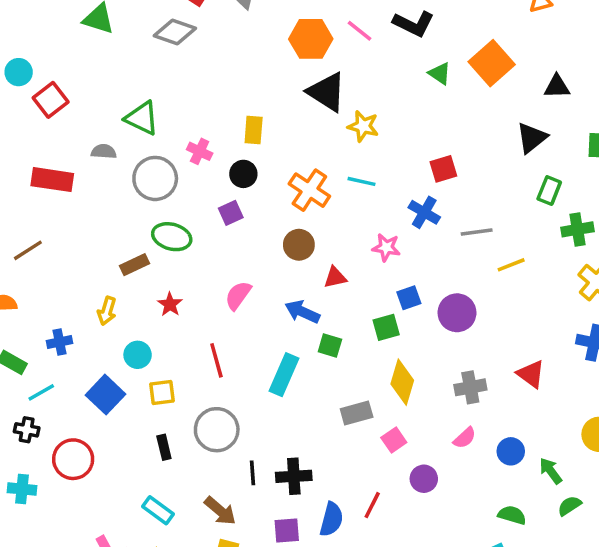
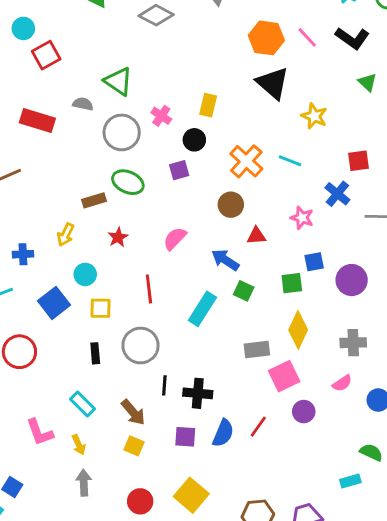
yellow star: (363, 126) -> (314, 116), moved
pink square: (394, 440) -> (284, 376), size x1.5

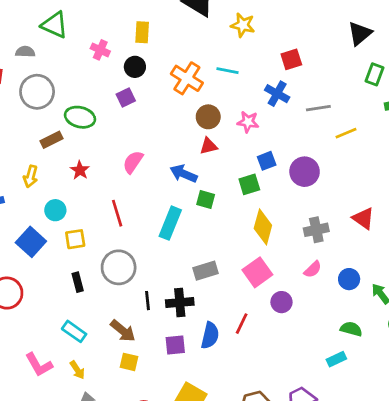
gray circle: (122, 132) -> (37, 92), moved
brown circle: (231, 205) -> (208, 117), moved
gray rectangle: (257, 349) -> (206, 271), moved

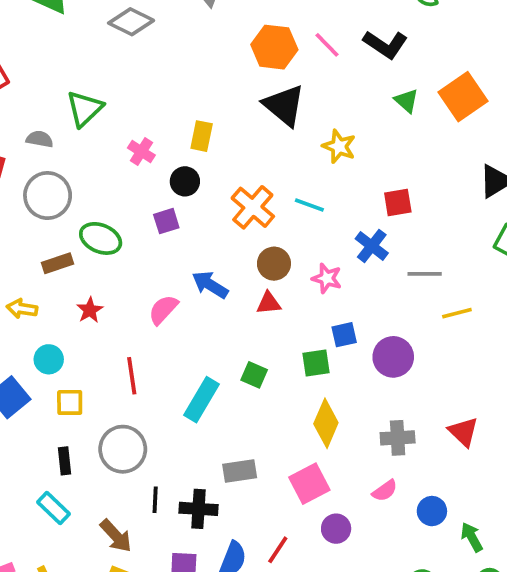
green triangle: (55, 25) -> (85, 109), turned 44
blue arrow: (184, 174) -> (210, 285), moved
yellow arrow: (31, 176) -> (22, 309), turned 75
cyan rectangle: (74, 331) -> (54, 508), moved

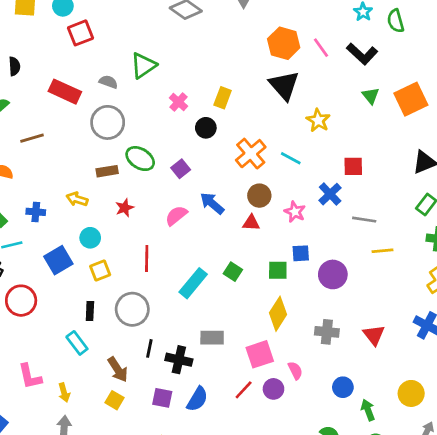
purple square: (166, 221) -> (181, 169), moved, turned -30
yellow square: (70, 402) -> (100, 270), turned -30
pink semicircle: (385, 491) -> (295, 371), moved, turned -90
red line: (278, 550) -> (244, 390), moved

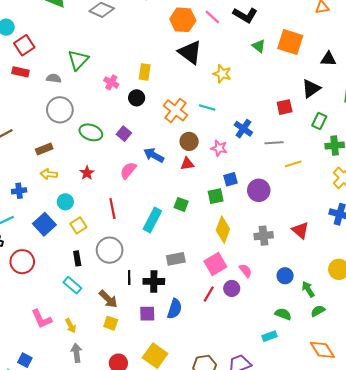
red rectangle: (65, 92) -> (20, 72), moved, size x0.7
orange square: (411, 99) -> (290, 42), turned -35
red square: (353, 166) -> (285, 107), moved
brown rectangle: (107, 171) -> (44, 149), moved

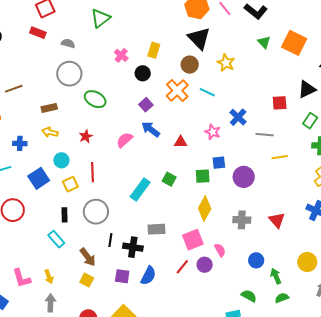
green triangle: (78, 60) -> (100, 18), moved
purple square: (124, 134) -> (146, 105), moved
brown circle: (189, 141) -> (190, 65), moved
red line: (112, 209) -> (92, 172), moved
pink L-shape: (42, 319) -> (22, 278), moved

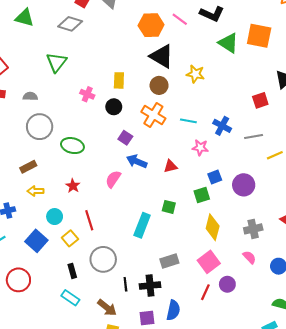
green triangle: (264, 42) -> (228, 43), size x1.5
cyan line: (207, 92) -> (188, 121), moved
pink semicircle: (220, 250) -> (249, 257), moved

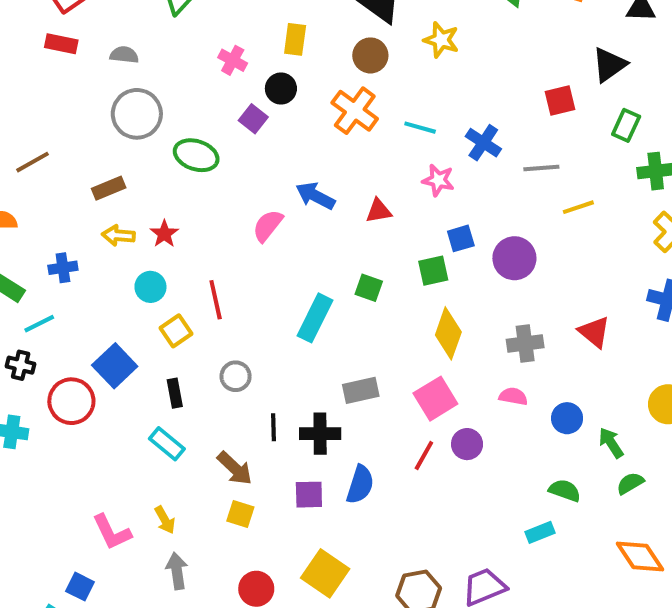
purple square: (125, 138) -> (253, 119), moved
red star: (73, 186) -> (164, 234), moved
blue square: (36, 241) -> (115, 366), moved
pink semicircle: (249, 257) -> (513, 396), turned -40
gray circle: (103, 259) -> (236, 376), size x0.6

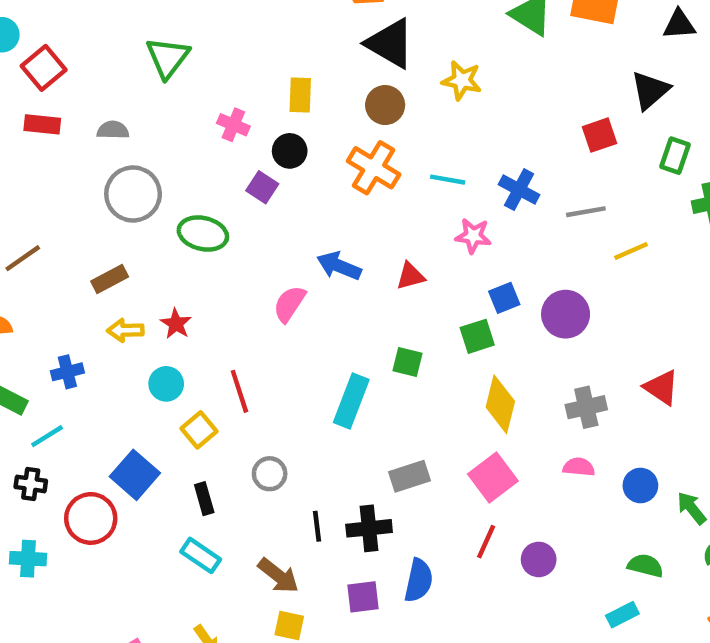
purple circle: (467, 444) -> (539, 559), moved

